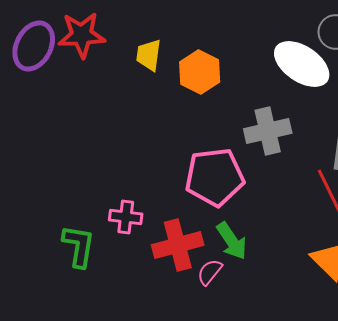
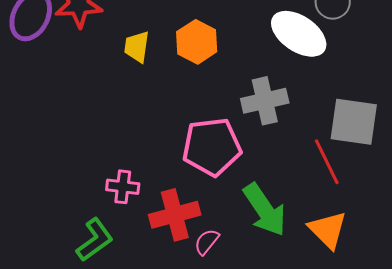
yellow trapezoid: (149, 55) -> (137, 47), moved
green arrow: (232, 241) -> (265, 210), moved, size x1.4
green L-shape: (79, 246) -> (95, 240), moved, turned 45

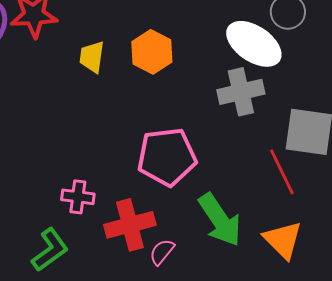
gray cross: (265, 101) -> (241, 92), moved

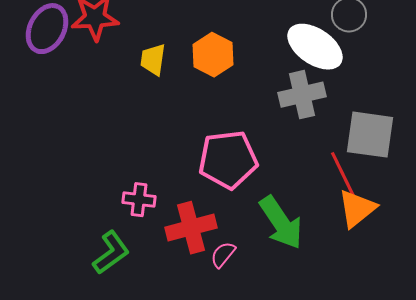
orange triangle: (283, 240) -> (357, 209), moved, turned 36

